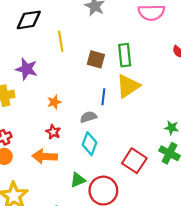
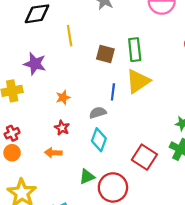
orange arrow: (45, 156) -> (53, 153), size x0.7

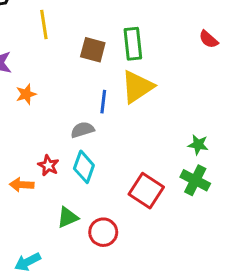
orange star: (63, 97) -> (26, 94), moved
red star: (62, 128) -> (48, 165), moved
red circle: (113, 187) -> (103, 232), size x0.7

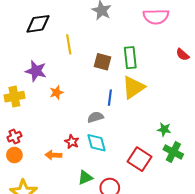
green star: (198, 145) -> (164, 129), moved
cyan diamond: (84, 167) -> (96, 143), turned -35

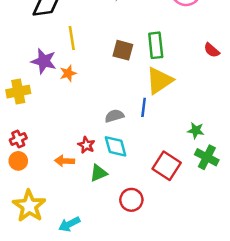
yellow line: (69, 44) -> (72, 38), moved
red semicircle: (183, 55) -> (212, 50), moved
orange star: (56, 92) -> (68, 73), moved
blue line: (110, 98) -> (144, 107), moved
green triangle: (85, 178) -> (99, 173), moved

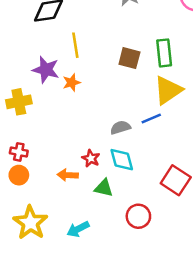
blue line: (144, 107) -> (151, 119), turned 60
red cross: (18, 139) -> (19, 152), turned 35
green triangle: (99, 173) -> (104, 188), turned 36
cyan arrow: (69, 224) -> (78, 229), moved

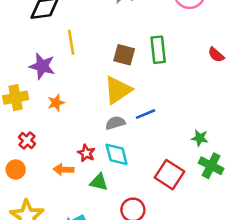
orange star: (72, 83) -> (56, 103), moved
yellow triangle: (168, 90) -> (118, 90), moved
red cross: (19, 152) -> (27, 141), moved, turned 30

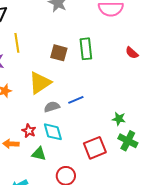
yellow triangle: (118, 90) -> (40, 83), moved
red square: (169, 175) -> (95, 148), turned 35

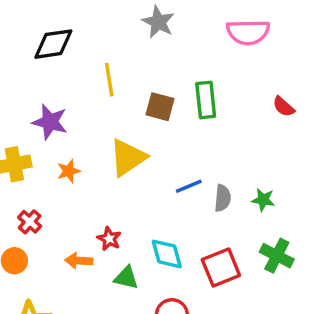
yellow line: (17, 43) -> (109, 80), moved
gray semicircle: (52, 107) -> (223, 198), moved, turned 112
green star: (119, 119) -> (263, 200), moved
cyan diamond: (53, 132) -> (167, 254), moved

